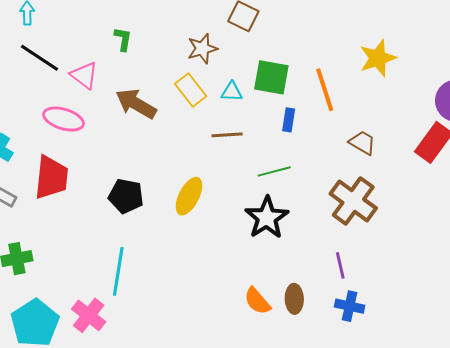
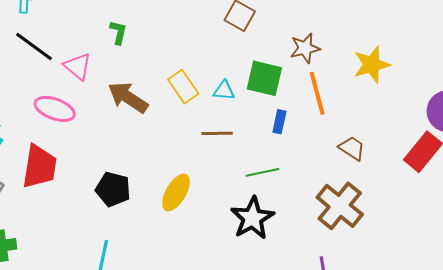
brown star: (202, 49) -> (305, 48), moved

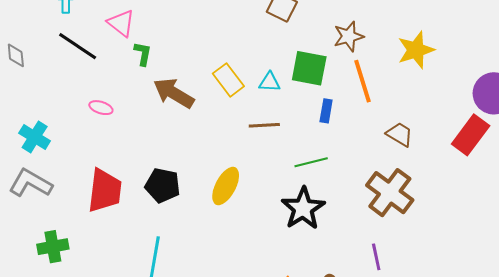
green L-shape: (118, 32) -> (143, 54), moved
pink triangle: (78, 66) -> (121, 23), moved
pink ellipse: (55, 109) -> (101, 108), size x0.6
red trapezoid: (39, 167) -> (105, 191), moved

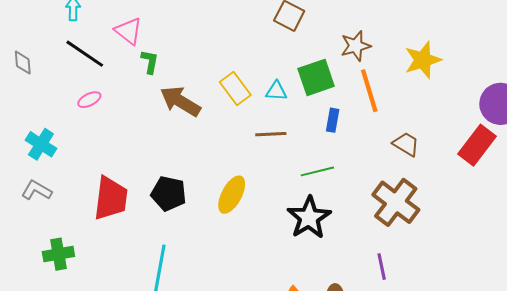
green square: (309, 68) -> (316, 77), turned -30
pink ellipse: (101, 108) -> (89, 100), moved, turned -45
gray L-shape: (31, 183) -> (37, 190), size x0.7

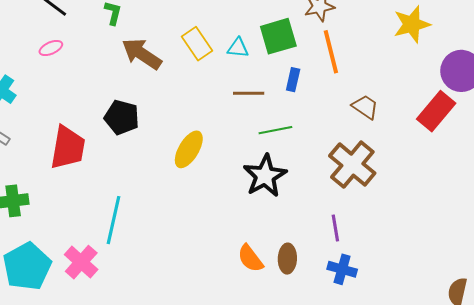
yellow star: (423, 60) -> (412, 24), moved
brown line: (271, 134) -> (249, 93), moved
black pentagon: (169, 193) -> (122, 117), moved

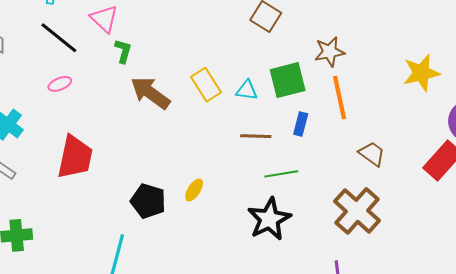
black pentagon: (122, 117) -> (148, 201), moved
red trapezoid: (68, 148) -> (75, 157), moved
yellow ellipse: (189, 149) -> (194, 190), size x0.6

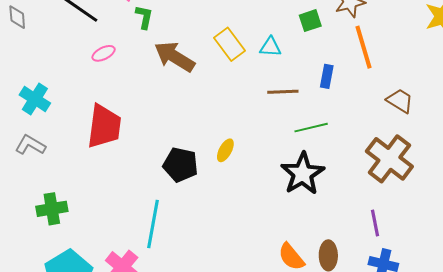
green square: (288, 80) -> (310, 21), moved, size x0.6
pink ellipse: (60, 84) -> (104, 53), moved

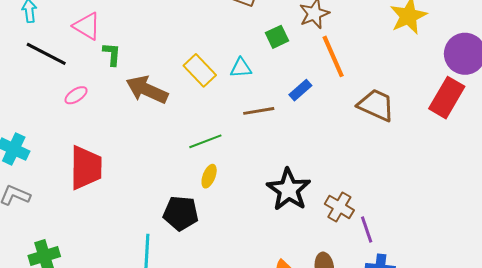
blue rectangle: (327, 76) -> (300, 90), turned 45
brown trapezoid: (400, 101) -> (376, 105), size x1.4
green line: (311, 128) -> (205, 141), moved
brown cross: (389, 159) -> (339, 207), moved, size x0.6
black pentagon: (180, 165) -> (181, 213), moved

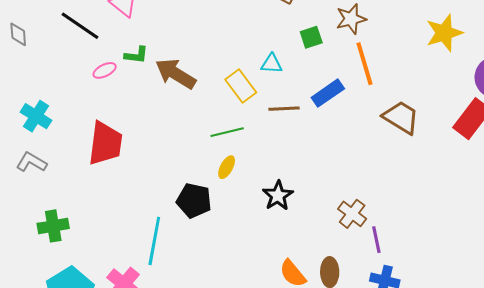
green L-shape: (112, 54) -> (136, 55), moved, turned 85
yellow rectangle: (200, 70) -> (241, 86), moved
blue rectangle: (300, 90) -> (328, 93), size x1.4
black star: (289, 190) -> (278, 196), moved, size x0.7

